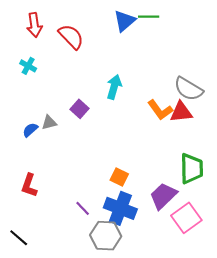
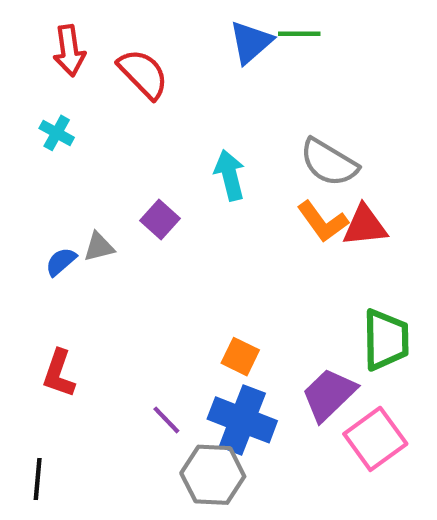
cyan arrow: (114, 87) -> (230, 175), turned -30
gray semicircle: (188, 89) -> (329, 162), moved
black line: (19, 238) -> (38, 479), turned 54

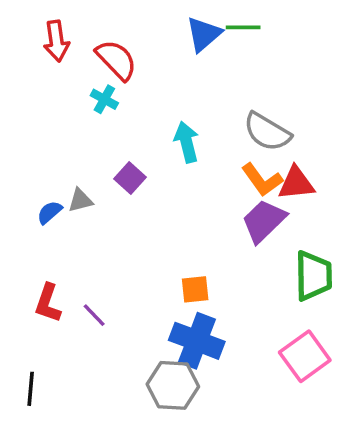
cyan cross: (57, 133) -> (104, 99), moved
orange square: (240, 357) -> (195, 289), turned -32
purple trapezoid: (329, 395) -> (264, 221), moved
purple line: (166, 420) -> (94, 315), moved

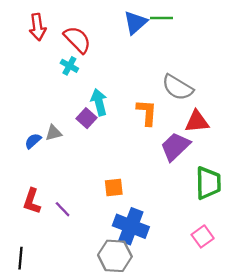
cyan arrow: (187, 142) -> (99, 102), moved
orange L-shape: (262, 180) -> (147, 112), moved, turned -140
orange square: (195, 289) -> (114, 188), moved
pink square: (305, 356) -> (203, 236), size x0.7

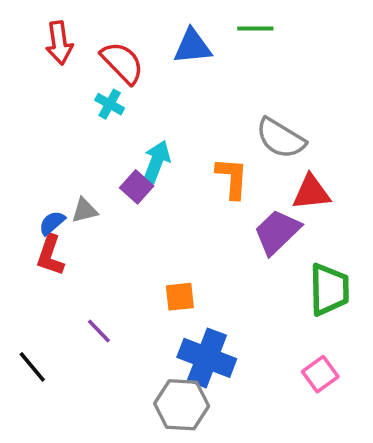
blue triangle: (135, 23) -> (192, 46), moved, turned 35
cyan arrow: (99, 102) -> (156, 162), turned 35
red L-shape: (32, 201) -> (50, 255), moved
black line: (20, 258) -> (32, 367), moved, turned -45

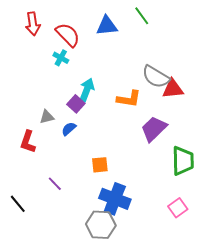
green line: (255, 28) -> (142, 16), turned 54
orange L-shape: (232, 178) -> (129, 99), turned 95
red triangle: (311, 192) -> (173, 89), moved
blue semicircle: (52, 223) -> (69, 129), moved

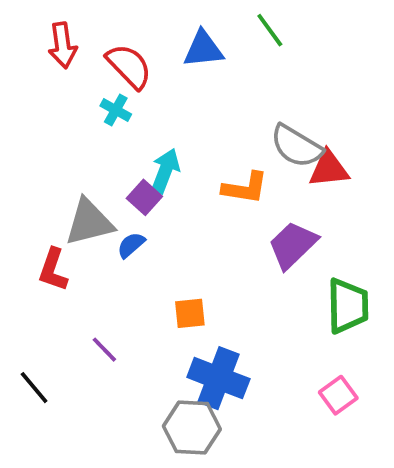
gray triangle: (47, 117) -> (89, 222), size x1.8

